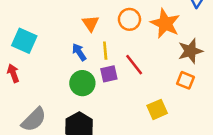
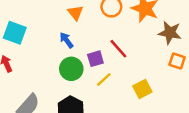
yellow line: (105, 51) -> (104, 79), moved, turned 56
brown star: (190, 51) -> (170, 33), turned 30
orange square: (186, 80) -> (177, 61), moved

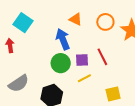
orange triangle: (75, 13) -> (76, 19), turned -40
blue arrow: (66, 40) -> (63, 39), size x1.5

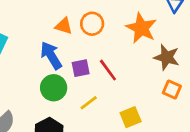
orange circle: (105, 22) -> (92, 24), moved
purple square: (82, 60) -> (81, 68), moved

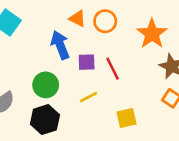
green circle: (54, 88) -> (46, 85), moved

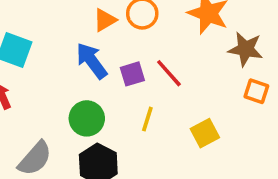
orange triangle: (77, 19) -> (105, 20), turned -42
yellow line: (89, 97) -> (147, 119), turned -30

